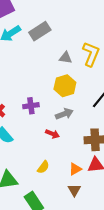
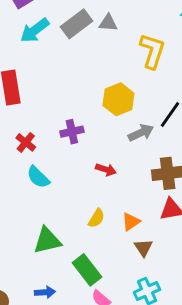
gray triangle: (65, 58) -> (108, 23), moved
gray arrow: (64, 114) -> (141, 133), moved
orange triangle: (75, 169) -> (131, 222), moved

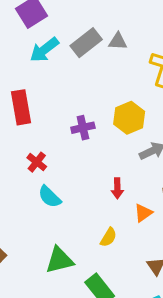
purple cross: (72, 132) -> (83, 128), moved
red arrow: (106, 170) -> (117, 188), turned 72
orange triangle: (131, 222) -> (143, 213), moved

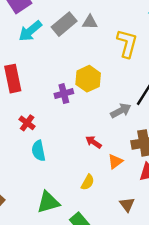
yellow hexagon: (129, 118) -> (88, 79), moved
red arrow: (117, 188) -> (94, 142), turned 126
cyan semicircle: (50, 197) -> (38, 151), turned 36

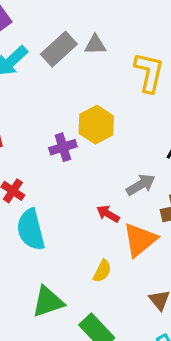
gray arrow: (121, 111) -> (141, 185), moved
cyan semicircle: (38, 151) -> (31, 230), size x1.4
orange triangle: (115, 161) -> (140, 240), size x1.6

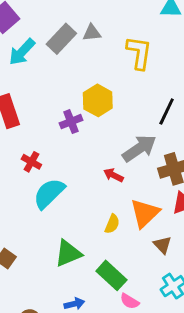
gray arrow: (141, 185) -> (139, 148), size x1.4
cyan semicircle: (31, 230) -> (49, 193), turned 64
orange triangle: (140, 240) -> (145, 213), moved

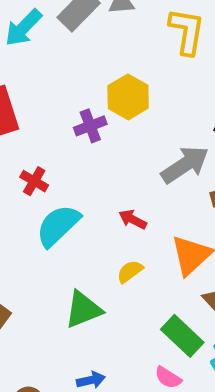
red arrow: (113, 175) -> (133, 219), moved
yellow semicircle: (112, 224) -> (130, 271), moved, turned -150
green rectangle: (111, 275) -> (182, 336), moved

